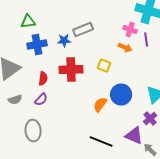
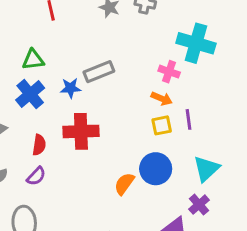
green triangle: (28, 22) -> (33, 60), moved
purple line: (146, 40) -> (189, 119), moved
blue cross: (37, 45) -> (30, 94), turned -30
yellow square: (104, 66) -> (162, 125), moved, turned -32

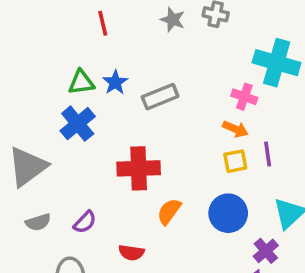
blue star: (70, 88) -> (115, 82), moved, turned -30
red semicircle: (39, 145) -> (131, 253), moved, turned 90
orange semicircle: (124, 184) -> (169, 211), moved
purple cross: (199, 205) -> (266, 251), moved

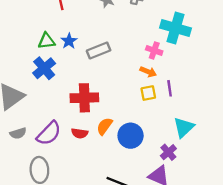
blue circle: (228, 213) -> (131, 136), moved
purple semicircle: (85, 222) -> (49, 133), size x1.6
red semicircle: (131, 253) -> (80, 133), moved

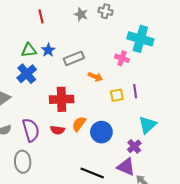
orange arrow: (148, 72) -> (95, 77), moved
purple semicircle: (49, 133) -> (31, 130), turned -60

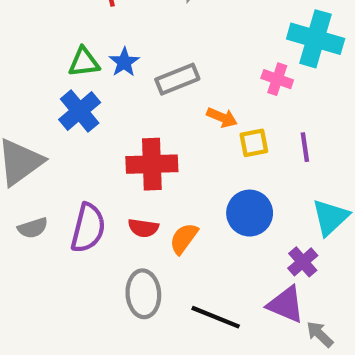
yellow square: (117, 95) -> (254, 143), moved
orange semicircle: (79, 124) -> (184, 239), moved
purple semicircle: (31, 130) -> (88, 228), turned 30
blue circle: (101, 132) -> (250, 213), moved
gray ellipse: (23, 162) -> (143, 294), moved

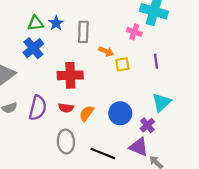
gray rectangle: (177, 79) -> (83, 32), turned -66
purple line: (305, 147) -> (156, 61), moved
blue circle: (250, 213) -> (120, 113), moved

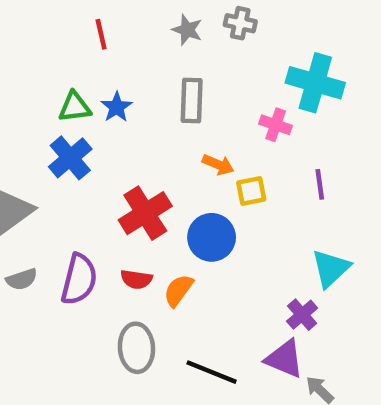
gray rectangle: (83, 32) -> (192, 100), moved
red cross: (70, 75) -> (145, 213), turned -30
blue circle: (120, 113) -> (212, 237), moved

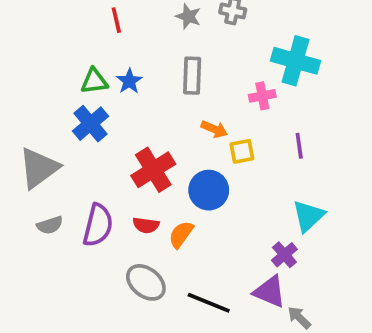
pink cross: (276, 125) -> (262, 96), turned -30
gray ellipse: (136, 348) -> (146, 282), turned -48

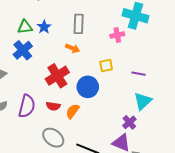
orange arrow: (214, 129) -> (73, 48), moved
purple line: (299, 146) -> (139, 74), moved, turned -72

